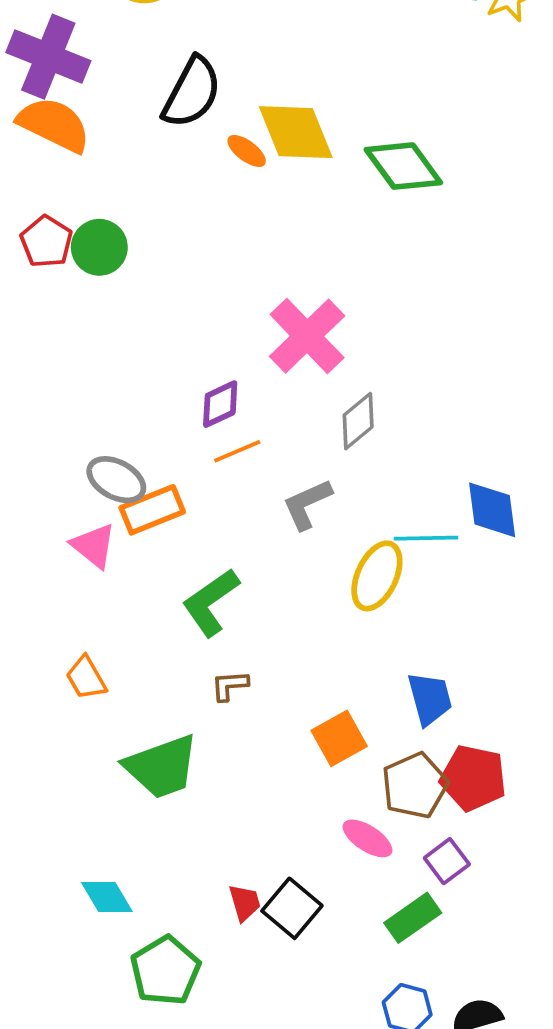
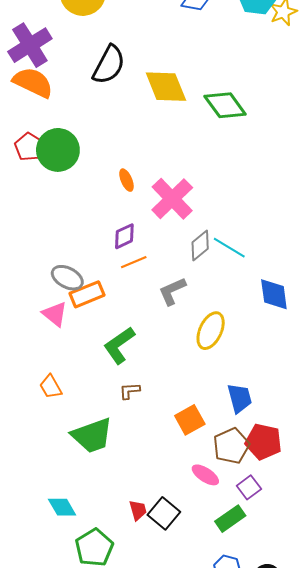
purple cross: (48, 57) -> (30, 45), turned 36
orange ellipse: (247, 151) -> (126, 180), moved, turned 30
green circle: (99, 247) -> (58, 150), size x1.4
cyan line: (426, 538) -> (229, 248), moved, turned 32

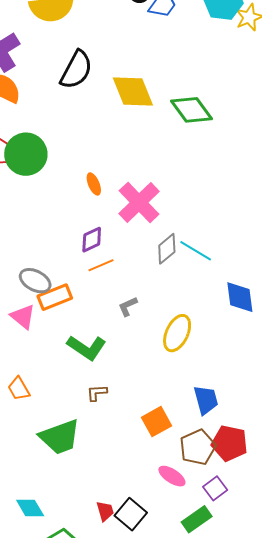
gray L-shape: (172, 291) -> (128, 306), moved, size x0.7
green L-shape: (119, 345) -> (87, 348), turned -111

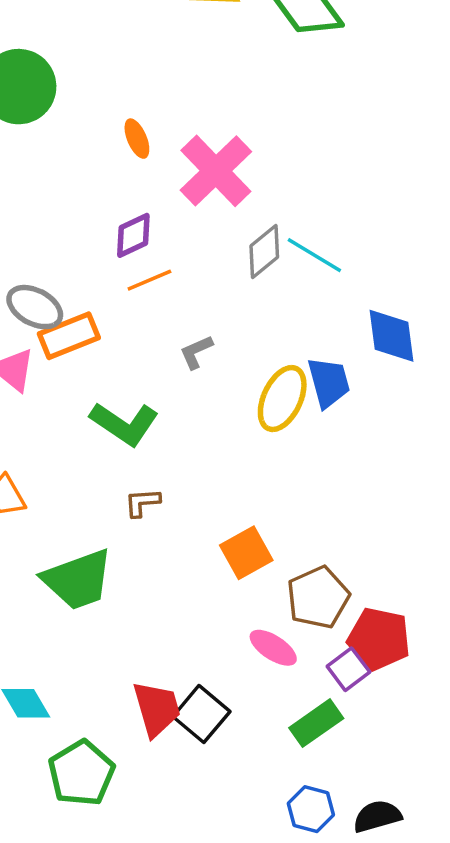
blue trapezoid: (206, 400) -> (329, 382), moved
red pentagon: (230, 443) -> (379, 639), moved
red trapezoid: (105, 511) -> (157, 709), size x1.6

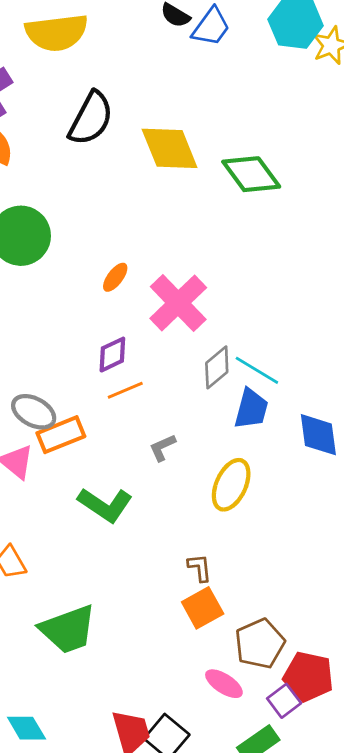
orange ellipse: (137, 139) -> (115, 277), turned 60
blue trapezoid: (329, 382) -> (251, 409), moved, turned 30
brown L-shape: (142, 502) -> (200, 568), moved, turned 88

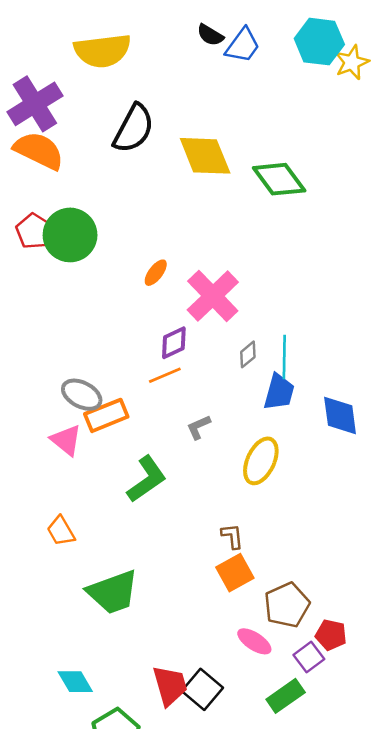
purple diamond: (112, 355) -> (174, 343), moved
gray diamond: (217, 367) -> (248, 354), size x0.7
cyan line: (257, 370) -> (284, 357), turned 60
green L-shape: (105, 505) -> (147, 479), turned -69
red pentagon: (308, 677) -> (331, 635), size x0.7

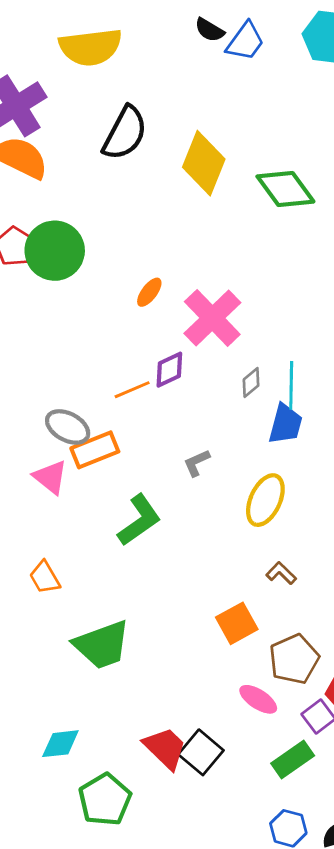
yellow diamond: (205, 156) -> (204, 163), turned 44
orange line: (165, 375) -> (132, 390), moved
brown L-shape: (232, 536) -> (281, 573), moved, turned -40
cyan diamond: (75, 682) -> (60, 744), turned -66
red trapezoid: (170, 686) -> (165, 748), turned -30

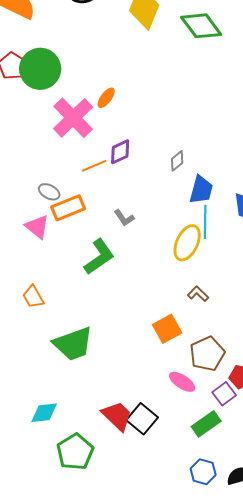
pink cross: (212, 318) -> (73, 118), moved
cyan line: (291, 385) -> (205, 222), moved
gray ellipse: (68, 427) -> (49, 192), size x0.7
gray L-shape: (197, 463) -> (124, 218), moved, turned -100

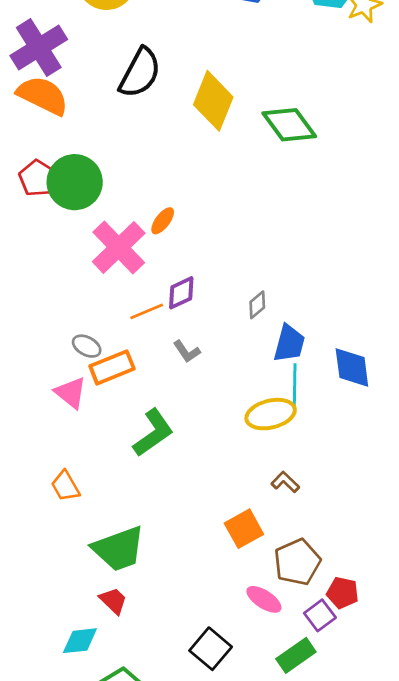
gray L-shape: (124, 218) -> (187, 351), moved
yellow ellipse: (187, 243) -> (271, 414), turned 51
red trapezoid: (117, 416) -> (113, 601), moved, size x0.7

